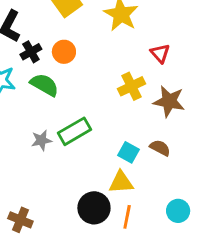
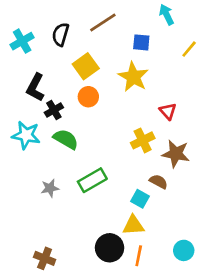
orange circle: (64, 52) -> (88, 97), moved
gray star: (41, 140) -> (50, 188), moved
brown semicircle: (160, 148) -> (159, 182), moved

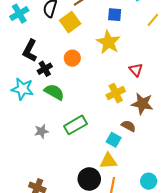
yellow square: (86, 66) -> (70, 22), moved

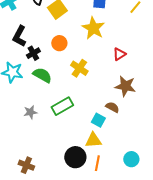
red triangle: (136, 70) -> (119, 54), turned 40
yellow cross: (116, 93) -> (79, 68), moved, turned -30

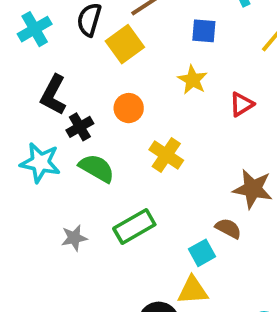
yellow star: (93, 28) -> (193, 80), size x0.7
red triangle: (119, 54) -> (242, 104), moved
cyan square: (98, 120) -> (202, 253), turned 32

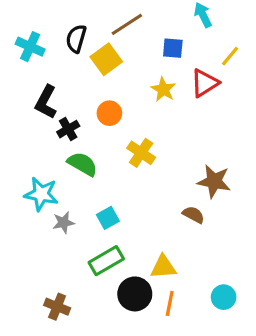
cyan cross: (35, 29) -> (30, 47), turned -36
red triangle: (242, 104) -> (205, 83), moved, size x1.4
cyan star: (40, 163) -> (41, 194), moved
green rectangle: (134, 227) -> (106, 261), moved
cyan square: (202, 253) -> (108, 218), moved

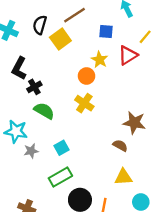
orange circle: (109, 113) -> (86, 76), moved
yellow triangle: (163, 267) -> (123, 177), moved

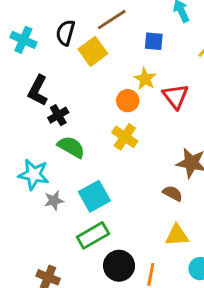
red triangle: (128, 55) -> (175, 96), moved, turned -36
cyan square: (62, 148) -> (94, 196), size x1.5

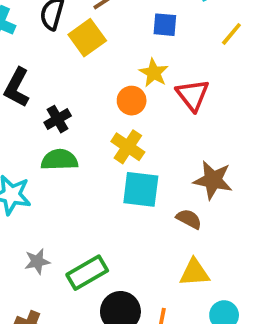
black cross: (58, 115) -> (58, 119), moved
green semicircle: (71, 147) -> (59, 160), turned -32
cyan square: (94, 196) -> (141, 189), moved, turned 36
gray star: (54, 201) -> (37, 261), moved

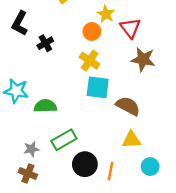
green semicircle: (59, 160) -> (45, 106), moved
brown star: (213, 180) -> (143, 59), moved
brown semicircle: (189, 219) -> (128, 106), size x1.5
gray star: (37, 261) -> (31, 149), moved

